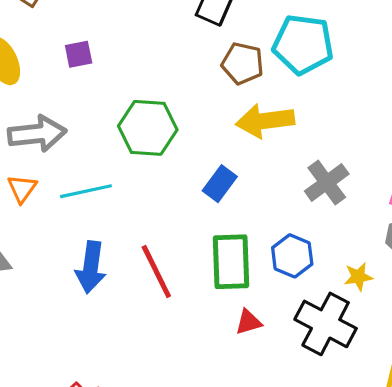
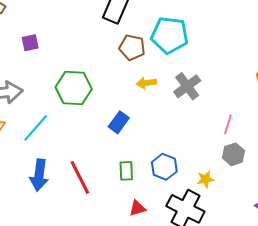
yellow arrow: (265, 121) -> (146, 83), size x0.6
gray cross: (327, 183) -> (187, 86), moved
cyan line: (86, 191) -> (36, 128), turned -36
green rectangle: (231, 262) -> (126, 171), size x0.6

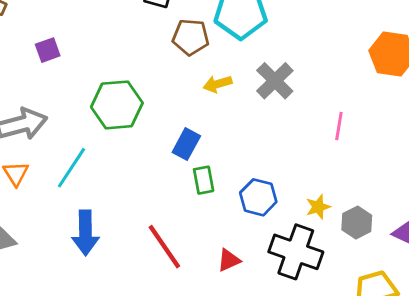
gray hexagon: (233, 154) -> (357, 222), moved
green rectangle: (126, 171) -> (204, 180), moved
red line: (80, 177) -> (164, 247), moved

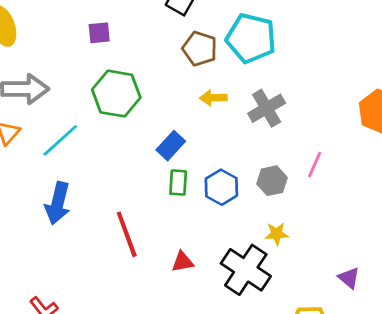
purple square: (48, 50) -> (99, 33), moved
blue hexagon: (258, 197) -> (221, 187), moved
gray hexagon: (357, 222) -> (272, 181), moved

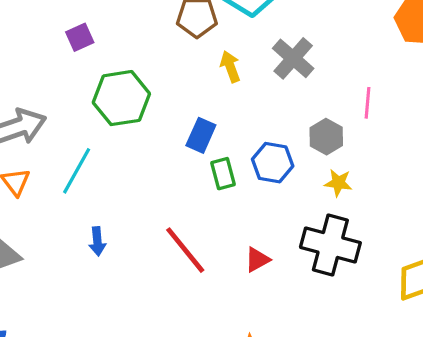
yellow arrow: (213, 98) -> (230, 67), turned 90
blue arrow: (58, 203) -> (97, 241), size x0.6
yellow star: (277, 234) -> (338, 183), moved, turned 30

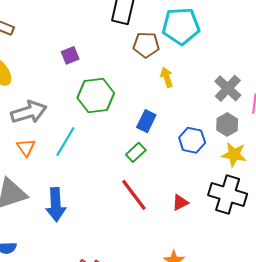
gray cross: (293, 58) -> (228, 88), moved
green rectangle: (223, 174) -> (136, 152), moved, turned 60
yellow star: (338, 183) -> (234, 155), size x1.4
blue arrow: (97, 241) -> (56, 205), moved, size x1.8

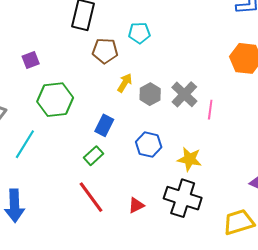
cyan pentagon: (181, 26) -> (139, 33), size x0.6
yellow arrow: (167, 77) -> (125, 83), turned 48
gray hexagon: (227, 124) -> (150, 94), moved

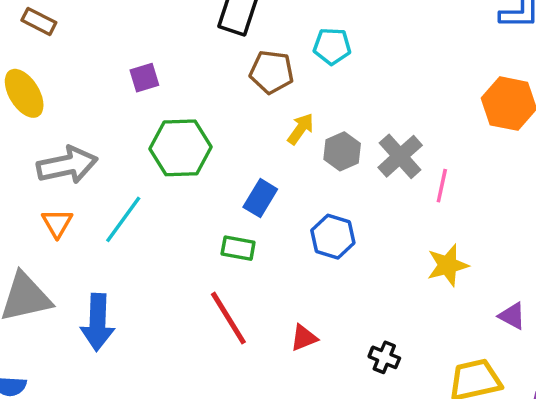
green rectangle: (94, 156) -> (238, 248), turned 48
yellow star: (189, 159) -> (448, 265), moved, turned -30
black cross: (183, 198) -> (384, 357), moved, size x0.5

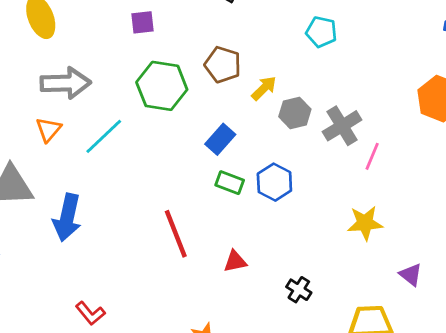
cyan pentagon: (332, 46) -> (321, 32), moved
brown pentagon: (272, 72) -> (223, 65), moved
green rectangle: (238, 248) -> (230, 183), moved

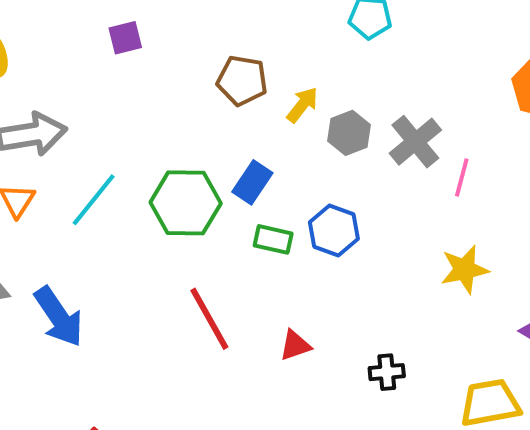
green hexagon: (162, 86) -> (186, 203), moved
blue arrow: (67, 218) -> (59, 317), turned -39
black cross: (299, 290) -> (387, 372), turned -30

